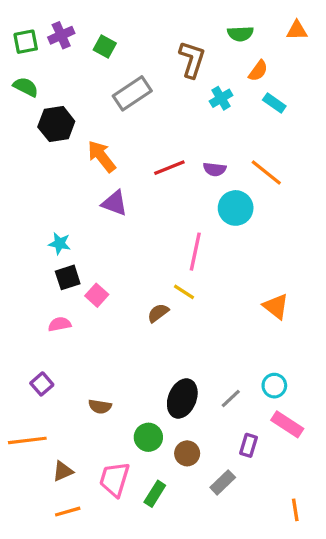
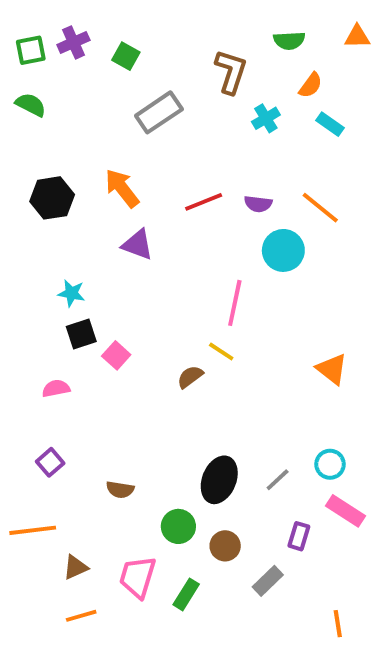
black hexagon: (56, 124) -> (52, 198), moved
pink semicircle: (60, 324) -> (56, 388), moved
orange line: (295, 510) -> (338, 624), moved

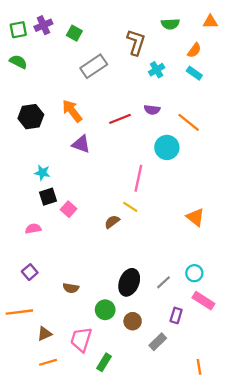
orange semicircle: (311, 85) -> (194, 50), moved
purple semicircle: (258, 204) -> (152, 110), moved
green rectangle: (186, 594) -> (104, 362), moved

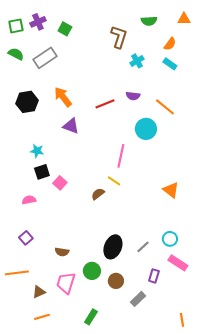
gray rectangle: (94, 66) -> (45, 58), moved
pink trapezoid: (81, 339) -> (66, 283), moved
orange line: (199, 367) -> (182, 320), moved

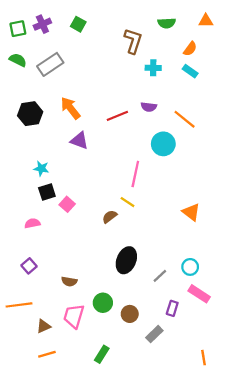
green square: (65, 29) -> (78, 24), moved
cyan cross: (137, 61) -> (153, 68), turned 32
black ellipse: (113, 247) -> (126, 260), moved

